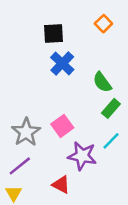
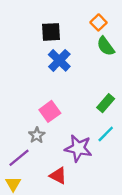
green semicircle: (102, 82) -> (106, 46), moved
pink square: (62, 126) -> (50, 111), moved
gray star: (26, 132) -> (37, 135), moved, size x0.6

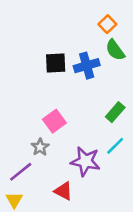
black square: (51, 32) -> (56, 63), moved
blue cross: (59, 60) -> (87, 66), moved, turned 30

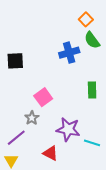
black square: (56, 63) -> (15, 61), moved
green rectangle: (115, 112) -> (92, 90), turned -42
cyan line: (115, 146) -> (92, 143), moved, turned 63

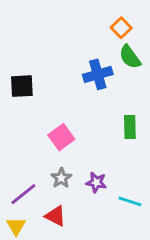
gray star: (32, 118) -> (61, 178), moved
purple star: (68, 129) -> (96, 182), size x0.6
red triangle: (51, 153) -> (55, 216), moved

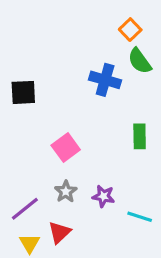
blue cross: (98, 74) -> (105, 80), turned 32
red triangle: (55, 216) -> (59, 232), turned 50
yellow triangle: (16, 226) -> (30, 243), moved

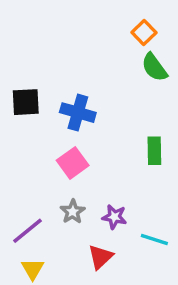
blue cross: (105, 80) -> (78, 113), moved
red triangle: (59, 232) -> (100, 257), moved

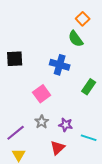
green semicircle: (154, 67) -> (76, 39), moved
blue cross: (78, 113) -> (60, 65), moved
green rectangle: (154, 151) -> (89, 87), turned 35

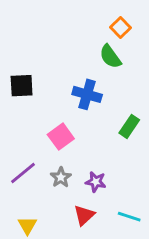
purple line: (16, 133) -> (23, 173), moved
cyan line: (89, 138) -> (129, 217), moved

